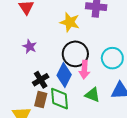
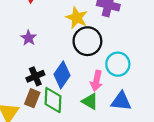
black circle: (75, 54) -> (87, 41), moved
pink arrow: (84, 70) -> (96, 81), moved

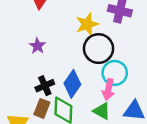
yellow star: (77, 18) -> (87, 24), turned 30
cyan circle: (118, 64) -> (115, 73), moved

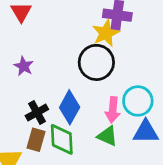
yellow star: (87, 24) -> (106, 33), moved
cyan circle: (115, 73) -> (138, 101), moved

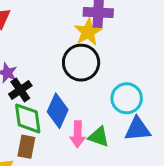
pink arrow: (113, 110) -> (78, 134), moved
black cross: (37, 113) -> (20, 90), moved
green diamond: (62, 139) -> (28, 118), moved

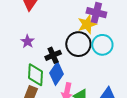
black cross: (20, 90) -> (53, 55), moved
cyan circle: (127, 98) -> (102, 45), moved

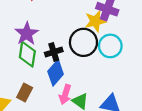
purple star: (27, 41) -> (27, 34), size x1.5
green diamond: (35, 75) -> (27, 54), moved

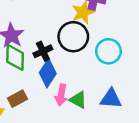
cyan circle: (110, 46) -> (108, 51), moved
brown rectangle: (25, 92) -> (17, 99), turned 42

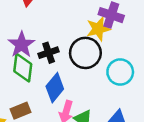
black cross: (43, 51) -> (49, 53), moved

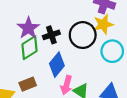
yellow star: (98, 29) -> (103, 24), moved
green diamond: (23, 68) -> (30, 48), turned 50

